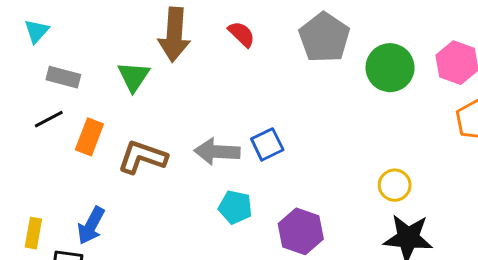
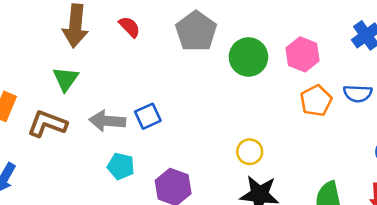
green triangle: (134, 76) -> (66, 79), moved

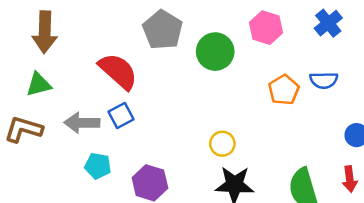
red semicircle: (130, 27) -> (118, 71), moved, size x1.8
pink hexagon: (303, 54) -> (266, 28), moved
green triangle: (66, 79) -> (39, 84), turned 44

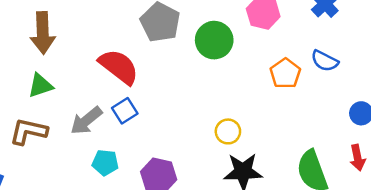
blue semicircle: (324, 80) -> (325, 61), turned 32
gray arrow: (82, 123) -> (86, 121), turned -36

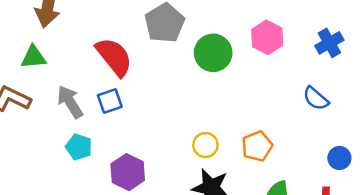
orange pentagon: (285, 73) -> (257, 146), moved
gray arrow: (86, 121) -> (70, 102), turned 84

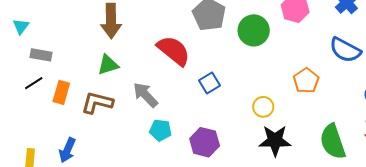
blue semicircle: (316, 99) -> (345, 50), size x1.4
blue square: (110, 101) -> (209, 83), moved
orange pentagon: (257, 146) -> (306, 81), moved

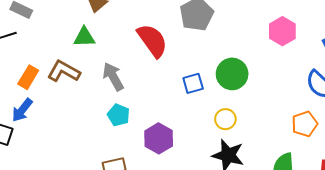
green circle: (254, 30) -> (232, 74), moved
orange pentagon: (306, 81) -> (305, 124), moved
blue square: (209, 83) -> (193, 83), moved
orange rectangle: (61, 92) -> (28, 77), moved

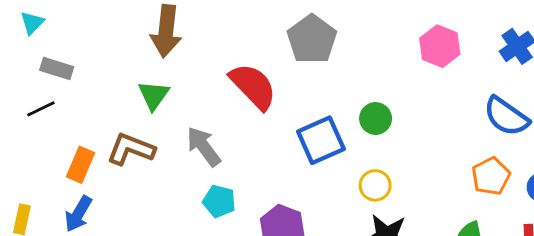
green triangle: (84, 37) -> (154, 95), turned -45
green circle: (232, 74) -> (376, 119), size x0.7
blue square: (193, 83) -> (321, 140), size x1.5

